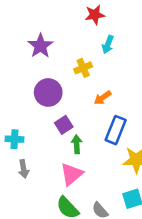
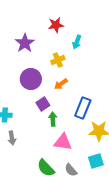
red star: (95, 15) -> (56, 25), moved
orange arrow: (103, 98) -> (61, 84), moved
pink triangle: (72, 174) -> (63, 142), moved, turned 48

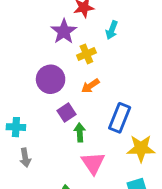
purple star: (25, 43) -> (64, 31), moved
pink triangle: (63, 142) -> (93, 163), turned 48

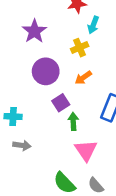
cyan arrow: (112, 30) -> (93, 25), moved
purple star: (64, 31) -> (34, 31), moved
gray arrow: (25, 158) -> (22, 145), turned -72

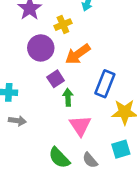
yellow cross: (80, 48) -> (63, 25), moved
orange arrow: (83, 78) -> (78, 54), size x1.5

